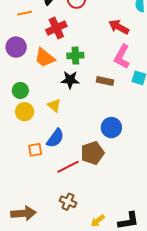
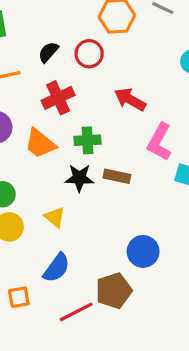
red arrow: (119, 27) -> (130, 99), moved
brown rectangle: (105, 81) -> (117, 176), moved
orange square: (35, 150) -> (19, 297), moved

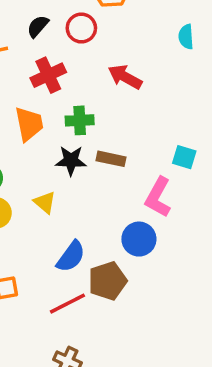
pink L-shape: (159, 142) -> (158, 197), moved
orange trapezoid: (40, 144) -> (29, 124), turned -140
blue semicircle: (56, 268) -> (71, 256), moved

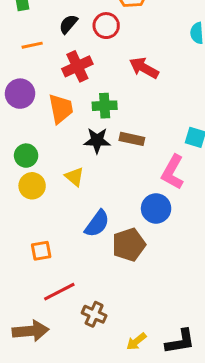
red line: (67, 304) -> (59, 292), moved

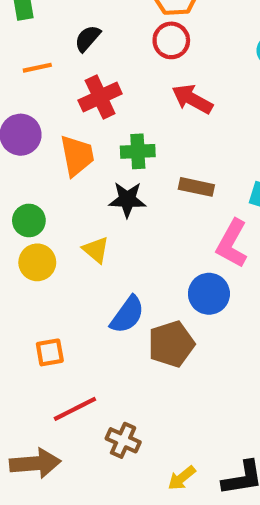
red circle: (106, 26) -> (171, 40), moved
brown rectangle: (132, 139) -> (196, 187), moved

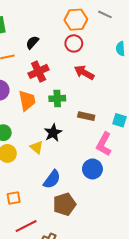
black star: (127, 200) -> (53, 133), moved, turned -30
brown pentagon: (171, 344) -> (64, 204), moved

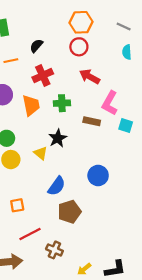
gray line: (105, 14) -> (124, 27), moved
pink L-shape: (104, 144) -> (110, 103), moved

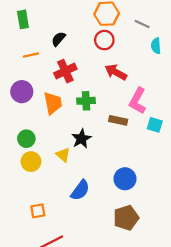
gray line: (124, 27) -> (142, 24), moved
brown pentagon: (69, 212) -> (126, 218), moved

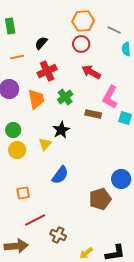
green cross: (86, 101) -> (65, 97), turned -35
yellow triangle: (63, 155) -> (45, 144), turned 32
blue circle: (125, 179) -> (121, 179), moved

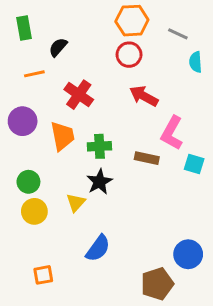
black semicircle: (41, 43) -> (58, 47), moved
red cross: (47, 71) -> (79, 95), turned -30
green cross: (65, 97) -> (99, 146), moved, turned 35

